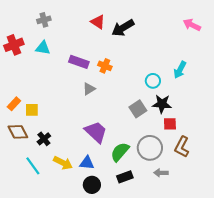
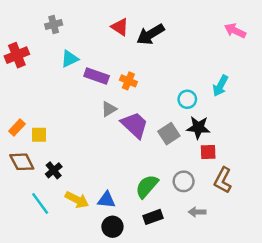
cyan triangle: (43, 48) -> (70, 59), moved, turned -35
purple trapezoid: (96, 132) -> (135, 125), moved
gray circle: (150, 148) -> (184, 181), size x0.7

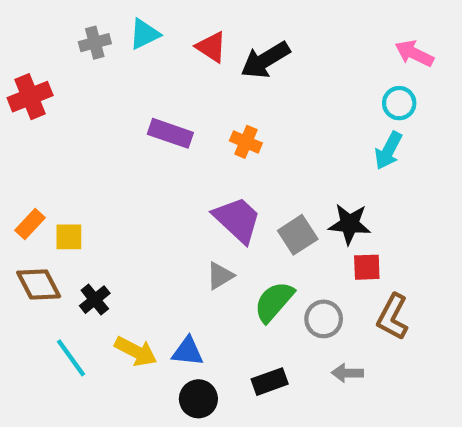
cyan triangle: (70, 59) -> (144, 34), moved
orange cross: (128, 81) -> (246, 142), moved
cyan circle: (187, 99) -> (399, 103), moved
gray triangle: (109, 109) -> (220, 276), moved
green semicircle: (147, 186) -> (274, 302), moved

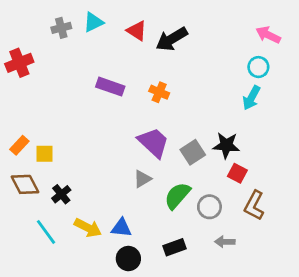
red square: (367, 267) -> (237, 173), turned 30

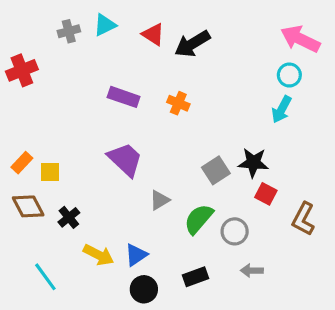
pink arrow: (268, 35) -> (300, 39), size x1.4
purple trapezoid: (154, 142) -> (125, 159), moved
brown L-shape: (254, 205) -> (303, 219), moved
blue triangle: (121, 228) -> (136, 255), turned -40
cyan line: (46, 232) -> (45, 277), moved

